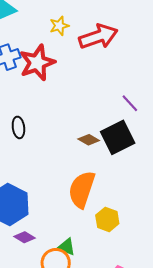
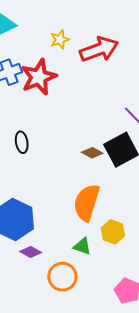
green triangle: (66, 247) -> (82, 246), moved

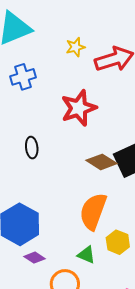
red star: (39, 77) -> (79, 108), moved
brown diamond: (92, 153) -> (102, 162), size x1.4

